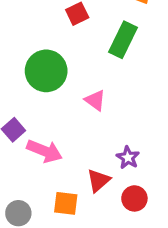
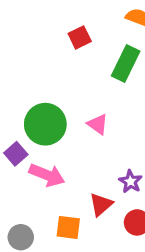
green circle: (46, 71) -> (45, 124), moved

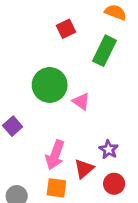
green circle: (45, 124) -> (50, 85), moved
pink arrow: (47, 175) -> (55, 155), moved, turned 88

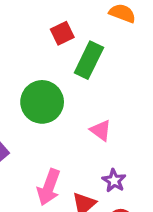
green rectangle: (104, 51) -> (89, 60), moved
pink triangle: (81, 101) -> (101, 130), moved

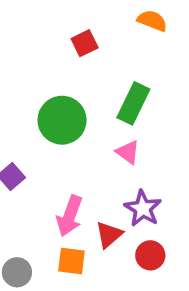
green rectangle: (89, 60) -> (133, 103), moved
purple star: (114, 181) -> (143, 208), size x1.4

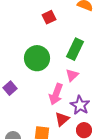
pink triangle: (128, 152) -> (72, 75), turned 40
pink arrow: (70, 216) -> (56, 94), moved

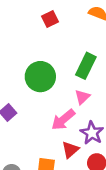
red square: (49, 17) -> (50, 19), moved
pink arrow: (56, 94) -> (63, 120), turned 30

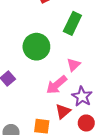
green rectangle: (86, 66) -> (72, 23), moved

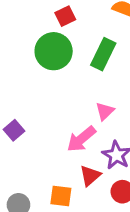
green circle: (36, 47) -> (54, 51), moved

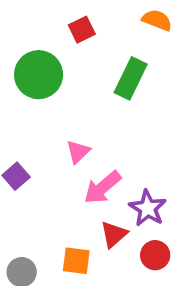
green circle: (54, 51) -> (39, 75), moved
pink triangle: (105, 111) -> (78, 152), moved

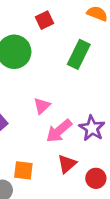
purple star: (148, 208) -> (92, 128), moved
orange square: (76, 261) -> (23, 170), moved

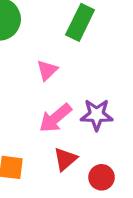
pink triangle: (42, 106) -> (47, 70), moved
purple star: (92, 128) -> (97, 115), turned -30

